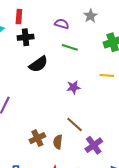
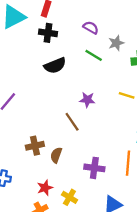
gray star: (90, 16) -> (116, 43), moved
brown line: (75, 125) -> (72, 122), moved
purple cross: (94, 145) -> (94, 168), turned 30

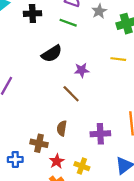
green line: (94, 55) -> (68, 23), moved
black semicircle: (55, 65) -> (52, 54), moved
brown cross: (35, 146) -> (39, 143), moved, turned 35

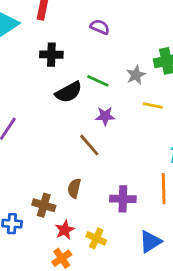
gray star: (99, 11) -> (136, 75), moved
black cross: (32, 14) -> (51, 55), moved
green line: (68, 23) -> (98, 81), moved

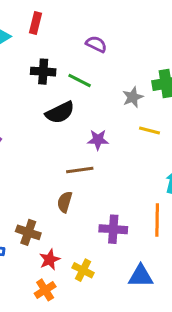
green line: (98, 81) -> (80, 81), moved
brown line: (89, 145) -> (80, 170), turned -60
brown semicircle: (74, 188) -> (65, 202), moved
blue triangle: (150, 242) -> (141, 276), turned 30

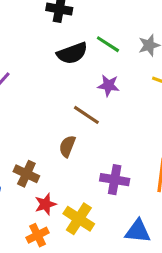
green line: (80, 81) -> (108, 44), moved
brown line: (80, 170) -> (86, 115), turned 36
yellow cross: (83, 270) -> (79, 219), size x1.4

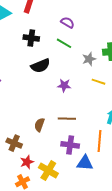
green line: (108, 44) -> (64, 43), moved
brown line: (86, 115) -> (67, 119), moved, turned -30
blue triangle: (138, 231) -> (85, 163), moved

